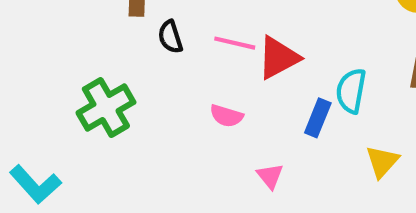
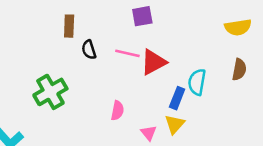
pink semicircle: (226, 116) -> (117, 111), moved, turned -96
yellow triangle: (382, 161) -> (175, 124), moved

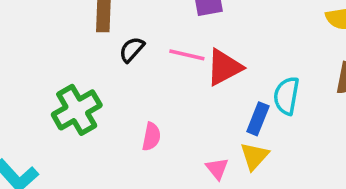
black semicircle: (89, 50) -> (132, 50), turned 60
pink semicircle: (117, 111) -> (151, 137), moved

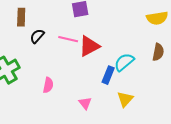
cyan semicircle: (286, 96) -> (124, 62), turned 40
yellow triangle: (254, 156) -> (125, 99), moved

